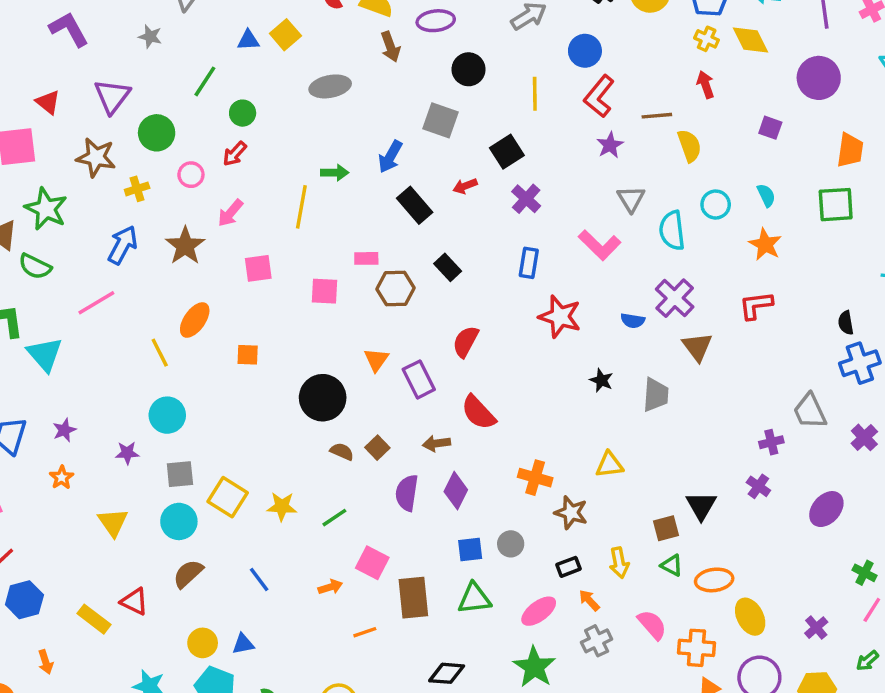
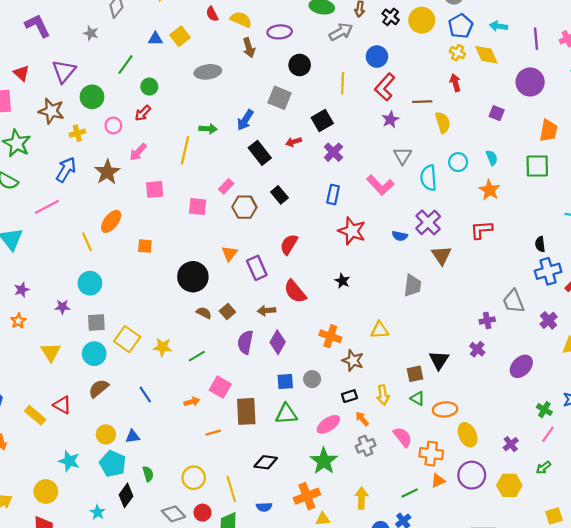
pink rectangle: (366, 258) -> (226, 186), turned -48
black star: (601, 380) -> (342, 281), moved

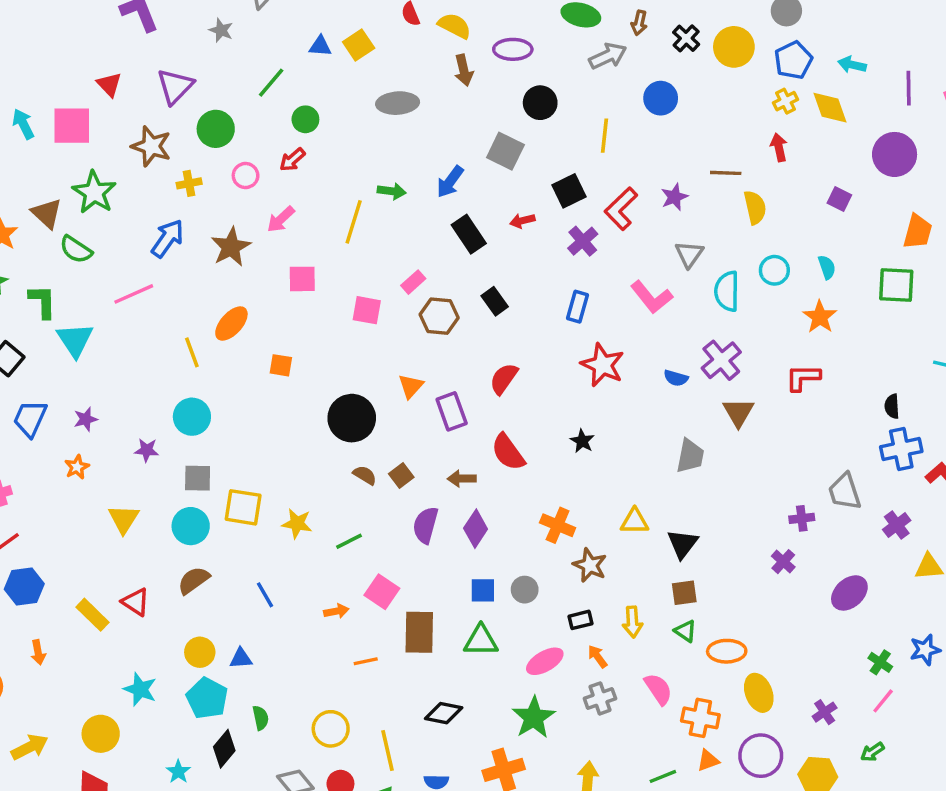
yellow cross: (457, 53) -> (785, 101), turned 32
red L-shape: (385, 87) -> (621, 209), moved
yellow square: (127, 339) -> (243, 507), turned -30
black triangle: (439, 360) -> (683, 544), moved

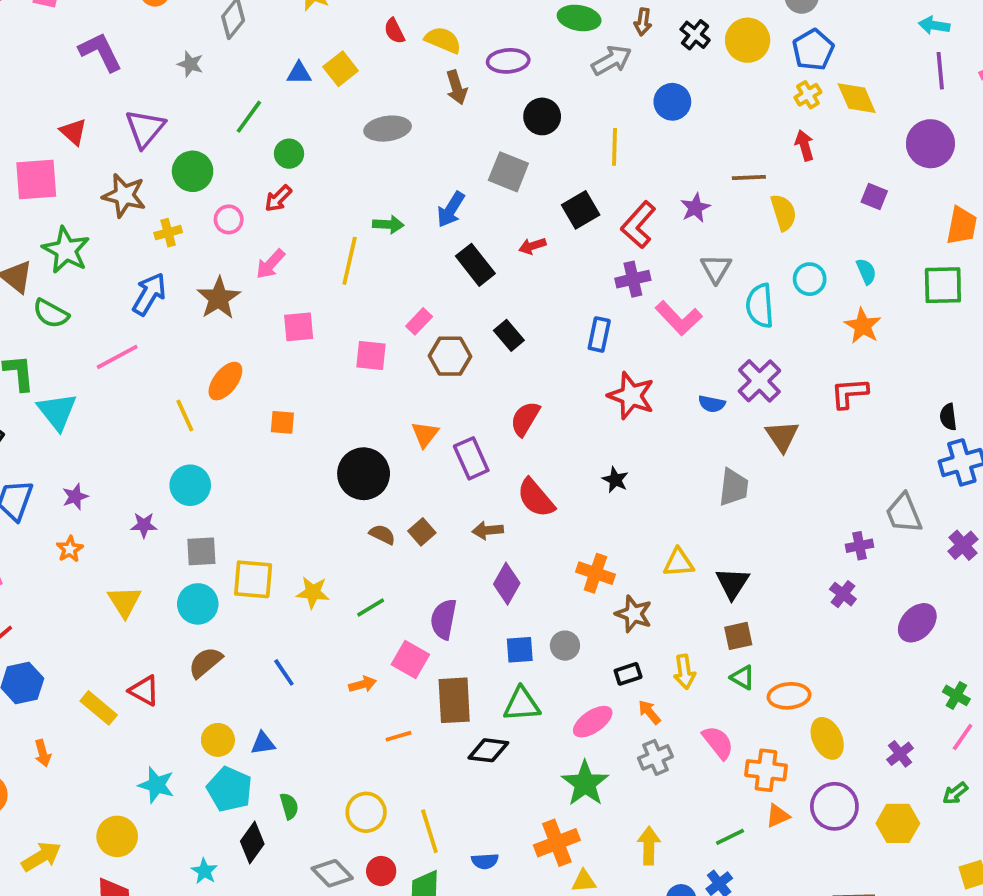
cyan arrow: (852, 65) -> (934, 25), moved
purple cross: (583, 241) -> (633, 279), moved, turned 32
purple semicircle: (425, 525) -> (444, 619), moved
black diamond: (444, 713) -> (488, 750), moved

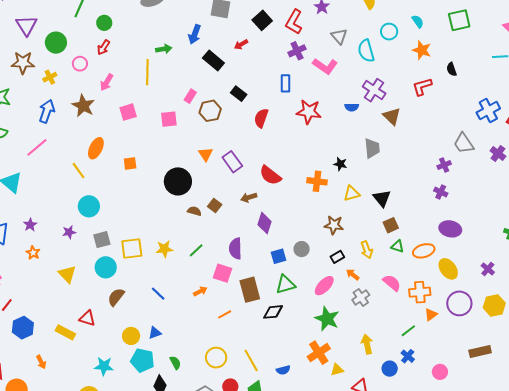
black semicircle: (948, 417) -> (452, 69), moved
red semicircle: (525, 419) -> (261, 118), moved
black star: (615, 480) -> (340, 164), moved
orange cross: (595, 573) -> (317, 181), moved
purple ellipse: (917, 623) -> (450, 229), moved, turned 70

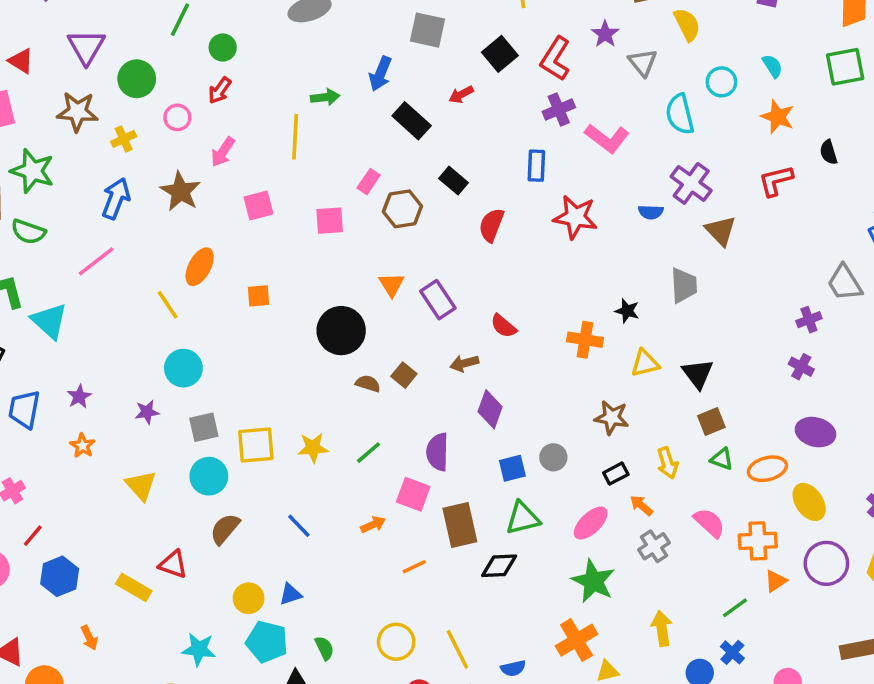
gray triangle: (339, 36) -> (643, 63), moved
red semicircle: (270, 175) -> (503, 326), size x0.7

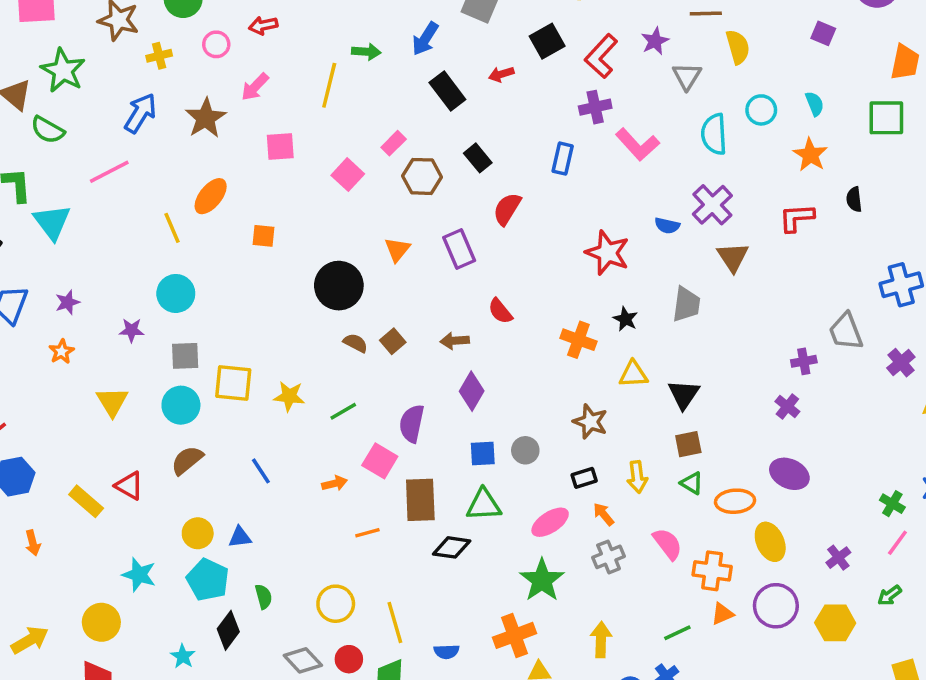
red arrow: (220, 90) -> (263, 25), turned 32
red star: (575, 217) -> (607, 253), moved
pink square: (330, 221) -> (348, 175), turned 36
purple rectangle: (438, 300) -> (459, 249), moved

